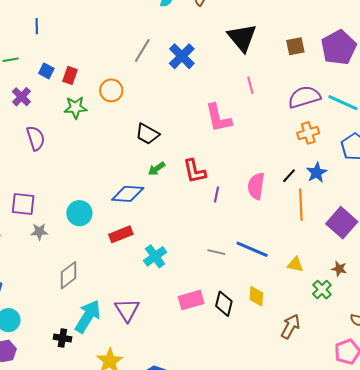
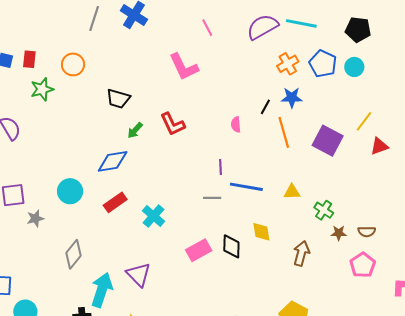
orange cross: (308, 133) -> (288, 64), moved
blue star: (317, 173) -> (292, 98), turned -30
pink semicircle: (256, 186) -> (236, 125), size x0.6
purple line: (216, 195) -> (221, 167), moved
brown star: (339, 269) -> (339, 233), moved

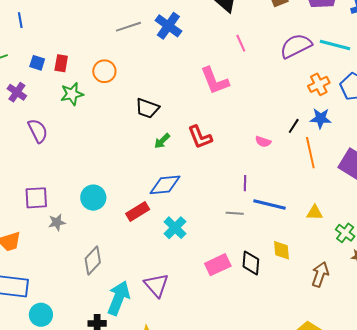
gray line: (94, 18) -> (128, 27), turned 50
pink semicircle: (236, 125) -> (263, 142), turned -70
blue diamond: (113, 161) -> (165, 185), moved

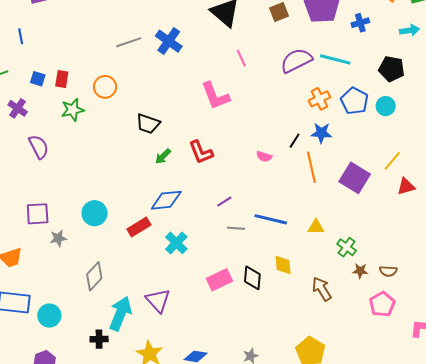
purple line: (245, 183) -> (224, 202), moved, turned 56
brown arrow: (320, 274) -> (322, 289), turned -50
cyan circle: (41, 315) -> (49, 316), moved

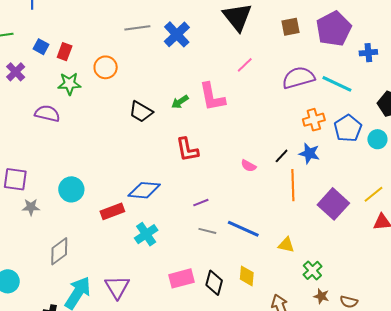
pink line: (241, 58) -> (245, 65), turned 60
purple semicircle: (39, 147) -> (47, 114), moved, turned -60
green arrow: (163, 156) -> (180, 102), moved

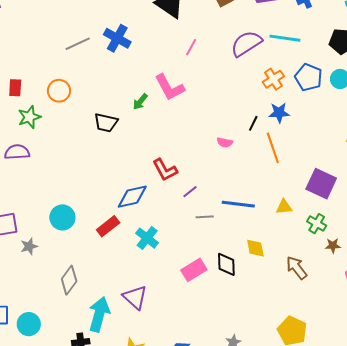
red L-shape: (187, 150) -> (165, 170), moved
purple square: (333, 204) -> (321, 184), moved

